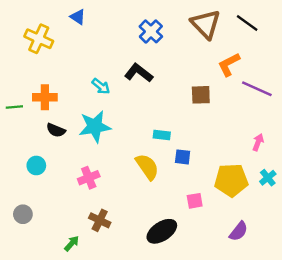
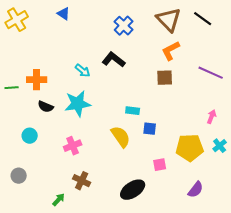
yellow cross: (39, 39) -> (17, 20), moved, turned 35
orange L-shape: (229, 64) -> (171, 51), moved

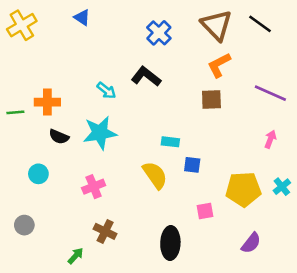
pink arrow: (212, 117) -> (270, 139), moved
black ellipse: (133, 190) -> (170, 243), turned -55

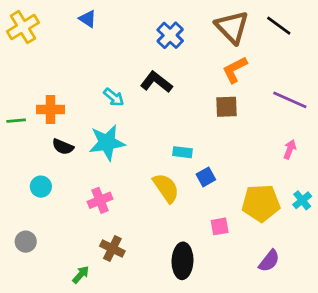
blue square: (192, 165) -> (206, 177), turned -36

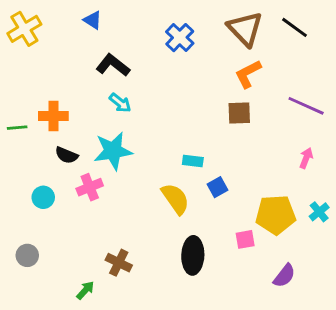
black L-shape: (156, 82) -> (113, 65), moved
pink cross: (100, 200) -> (90, 187), moved
pink square: (220, 226) -> (245, 239), moved
black ellipse: (183, 261) -> (193, 255), moved

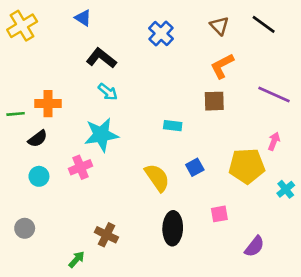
brown triangle: (245, 29) -> (219, 26), size x0.6
black semicircle: (66, 155) -> (38, 139), moved, turned -60
cyan rectangle: (193, 161) -> (173, 126), moved
yellow pentagon: (276, 215) -> (247, 166), moved

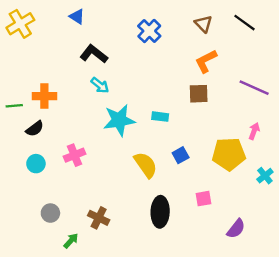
cyan star: (101, 135) -> (119, 120), moved
gray circle: (25, 228) -> (50, 213), moved

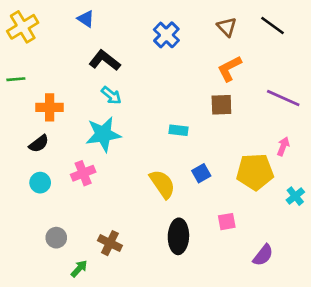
green line: (14, 106) -> (16, 79), moved
cyan star: (119, 120) -> (103, 134), moved

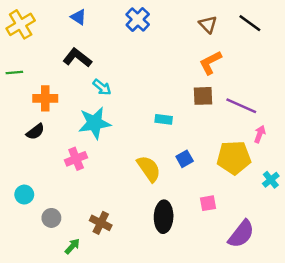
blue cross: (166, 35) -> (138, 19), moved
black L-shape: (105, 60) -> (77, 58), moved
purple line: (283, 98) -> (241, 106), moved
cyan circle: (40, 183) -> (24, 195), moved
purple semicircle: (263, 255) -> (241, 234), size x1.4

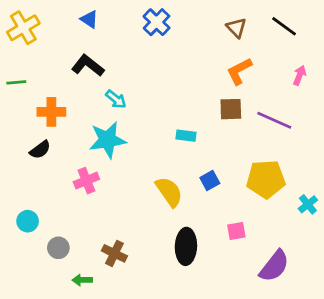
pink arrow: (260, 134) -> (299, 75), moved
green arrow: (72, 246) -> (82, 280), turned -133

